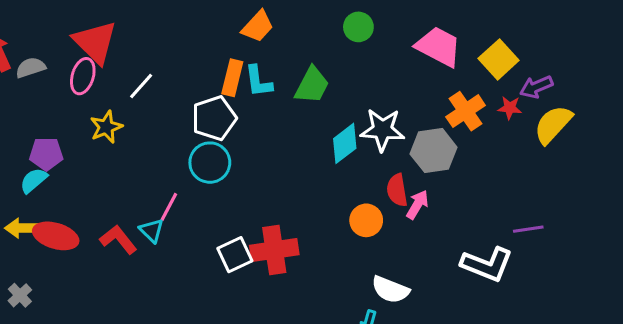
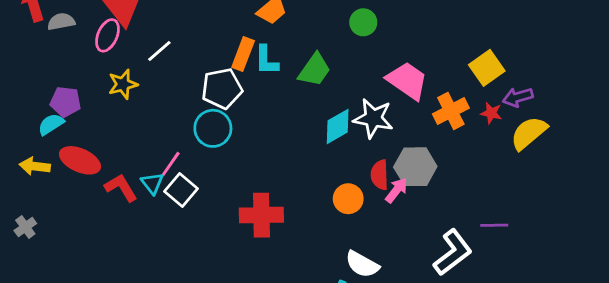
pink trapezoid: (439, 47) -> (407, 81), moved
gray hexagon: (434, 151) -> (415, 167), moved
red ellipse: (56, 236) -> (80, 160), moved
white square: (235, 255) -> (181, 190), moved, turned -32
white L-shape: (487, 264) -> (453, 252), turned -66

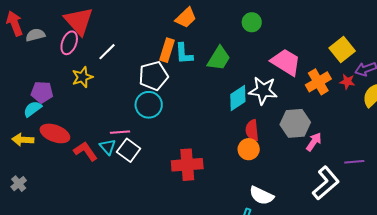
pink line: (171, 164) -> (120, 132), turned 54
red semicircle: (380, 175) -> (252, 130), moved
pink arrow: (396, 190) -> (314, 142), moved

